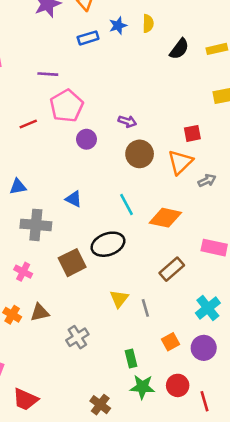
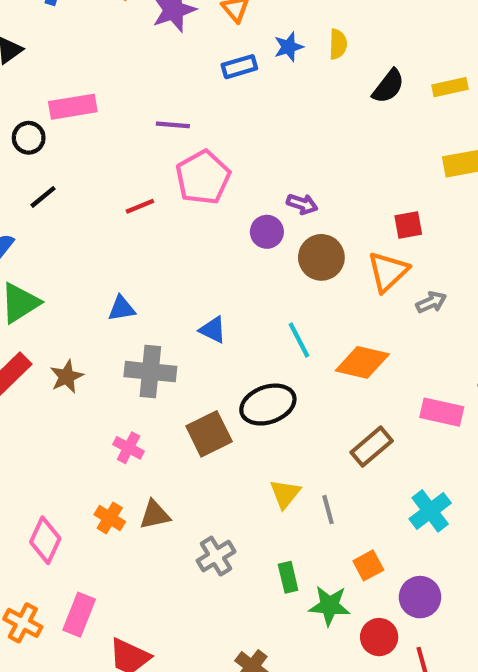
purple circle: (86, 139) -> (267, 232), moved
purple circle: (204, 348) -> (420, 597), moved
green rectangle: (131, 358) -> (288, 577), moved
green star: (142, 387) -> (329, 606), moved

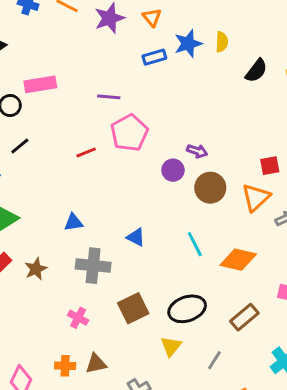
blue star: (289, 47) -> (188, 44), size x1.4
black ellipse: (268, 405) -> (187, 309), moved
yellow triangle: (285, 494) -> (171, 346), moved
gray line: (328, 510) -> (214, 360), turned 48
orange cross: (110, 518) -> (65, 366), turned -30

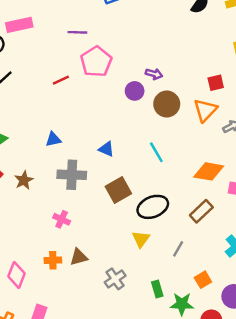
orange diamond: (238, 260) -> (209, 171), moved
brown square: (133, 308) -> (118, 190), moved

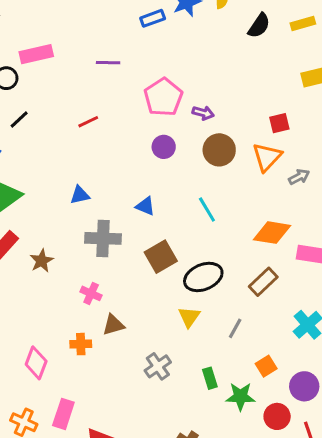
pink pentagon: (96, 62) -> (163, 97), moved
purple circle: (135, 91) -> (164, 147), moved
brown star: (24, 180) -> (42, 261), moved
brown triangle: (79, 257) -> (113, 325), moved

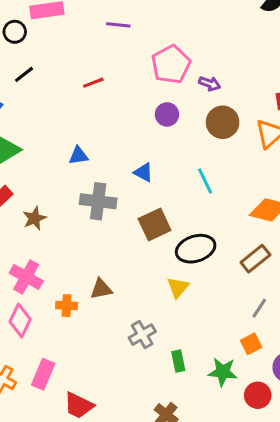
pink cross: (91, 293) -> (26, 277), moved, size x1.5
gray line: (235, 328) -> (259, 308), moved
green rectangle: (210, 378) -> (178, 361), moved

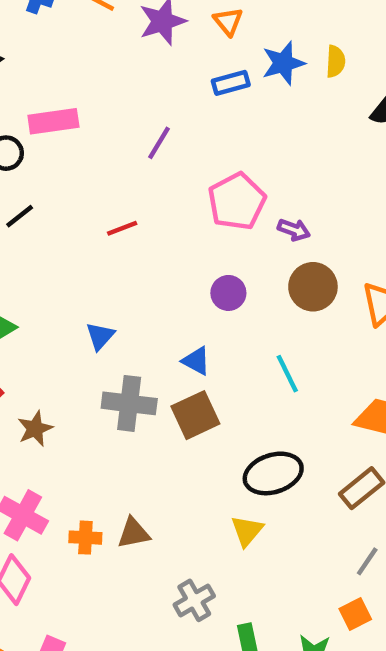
purple line: (118, 25) -> (159, 143), turned -65
purple circle: (167, 114) -> (228, 293), moved
blue triangle: (78, 156) -> (100, 336), turned -40
brown square: (155, 225) -> (195, 415), moved
orange cross: (67, 306) -> (85, 538), moved

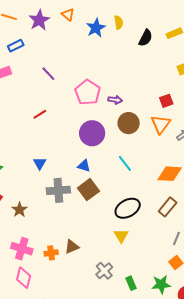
blue rectangle: (231, 83) -> (16, 46), moved
purple line: (159, 143) -> (48, 74), turned -63
purple circle: (228, 293) -> (92, 133), size x1.6

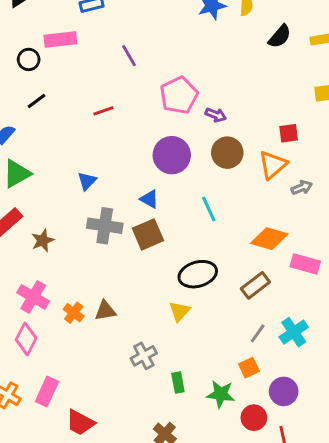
orange cross: (51, 253) -> (74, 313), turned 32

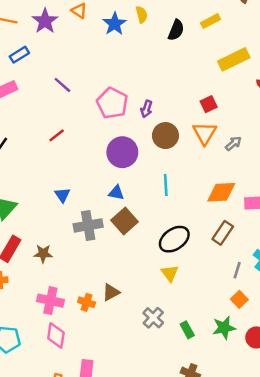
purple arrow: (216, 115) -> (146, 109), turned 105
cyan line: (209, 209) -> (166, 185), turned 40
brown star: (43, 240) -> (43, 254), turned -30

